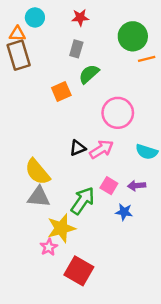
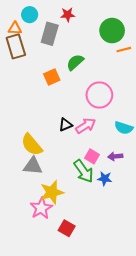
gray rectangle: (76, 49) -> (50, 34), moved, size x1.5
green arrow: (83, 201) -> (84, 171), moved, turned 110
pink star: (49, 247) -> (41, 208), size x1.5
red square: (79, 271) -> (67, 228), size x0.7

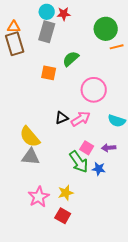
cyan circle: (30, 15) -> (47, 12), moved
orange square: (52, 77) -> (49, 73), turned 35
yellow star: (52, 192) -> (66, 193), moved, size x0.7

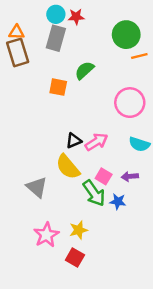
pink circle: (94, 90) -> (130, 103), moved
yellow semicircle: (30, 137) -> (68, 167), moved
gray triangle: (31, 157) -> (37, 187), turned 36

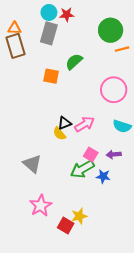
yellow semicircle: (68, 167) -> (59, 134), moved, size x0.6
green arrow: (94, 193) -> (82, 169), turned 95
yellow star: (79, 230) -> (79, 216), moved

